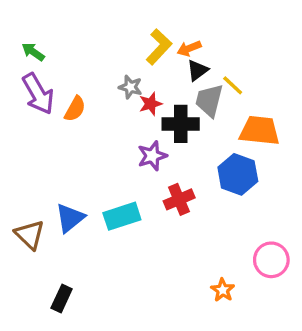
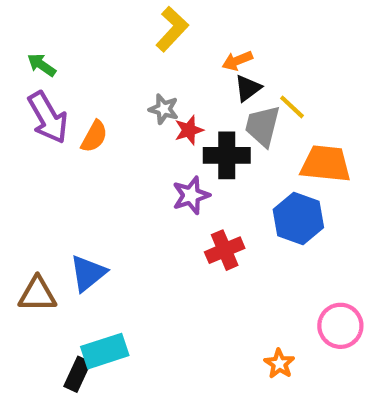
yellow L-shape: (159, 47) -> (172, 29), moved
cyan rectangle: (122, 216) -> (105, 351), moved
brown triangle: (30, 235) -> (37, 294), turned -44

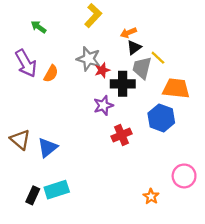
green arrow: (42, 65) -> (38, 27), moved
gray star: (164, 109) -> (89, 59), size x1.5
brown triangle: (37, 294) -> (20, 140), moved, turned 40
black rectangle: (77, 374) -> (33, 195), moved

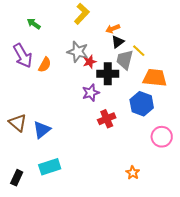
pink circle: (184, 176) -> (162, 137), moved
black rectangle: (33, 195) -> (17, 178), moved

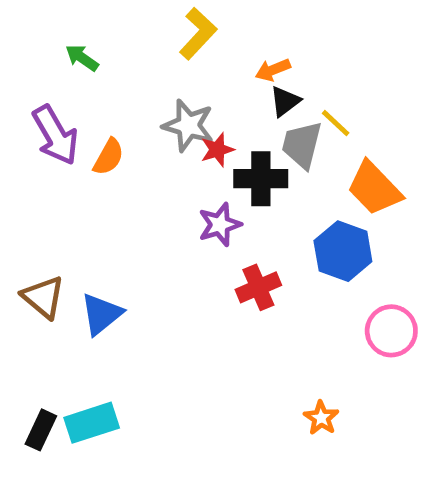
orange trapezoid: (155, 78) -> (374, 188), turned -140
cyan rectangle: (50, 167) -> (92, 423), moved

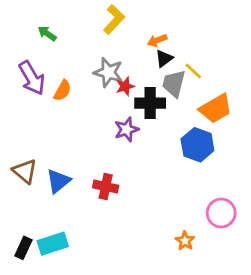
orange trapezoid: (374, 188) -> (216, 109), turned -76
red cross: (258, 287) -> (106, 187), moved, turned 35
pink circle: (391, 331) -> (221, 213), moved

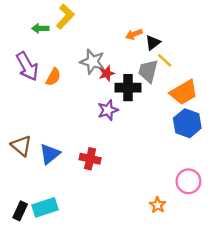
yellow L-shape: (114, 19) -> (65, 17), moved
green arrow: (47, 33) -> (40, 28), turned -35
black triangle: (164, 58) -> (153, 43), moved
blue hexagon: (197, 145) -> (187, 123), moved

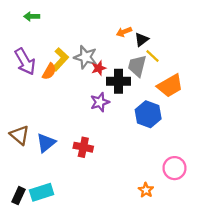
yellow L-shape: (65, 17) -> (60, 59), moved
green arrow: (40, 28) -> (32, 16), moved
blue hexagon: (187, 123) -> (148, 114), moved

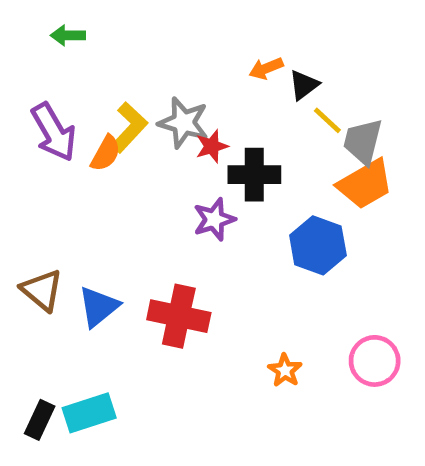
gray trapezoid: (137, 66) -> (363, 142), moved
red cross: (83, 147) -> (179, 316), size x1.4
orange star: (146, 190) -> (285, 370), moved

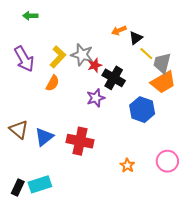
orange semicircle: (106, 153) -> (53, 83), moved
black cross: (254, 175) -> (114, 78), turned 30

